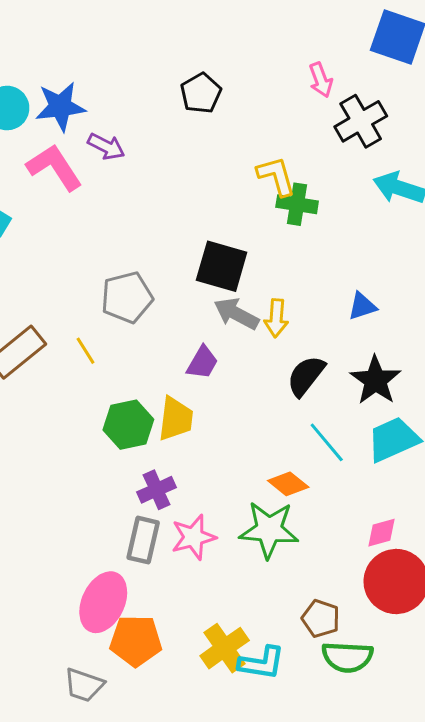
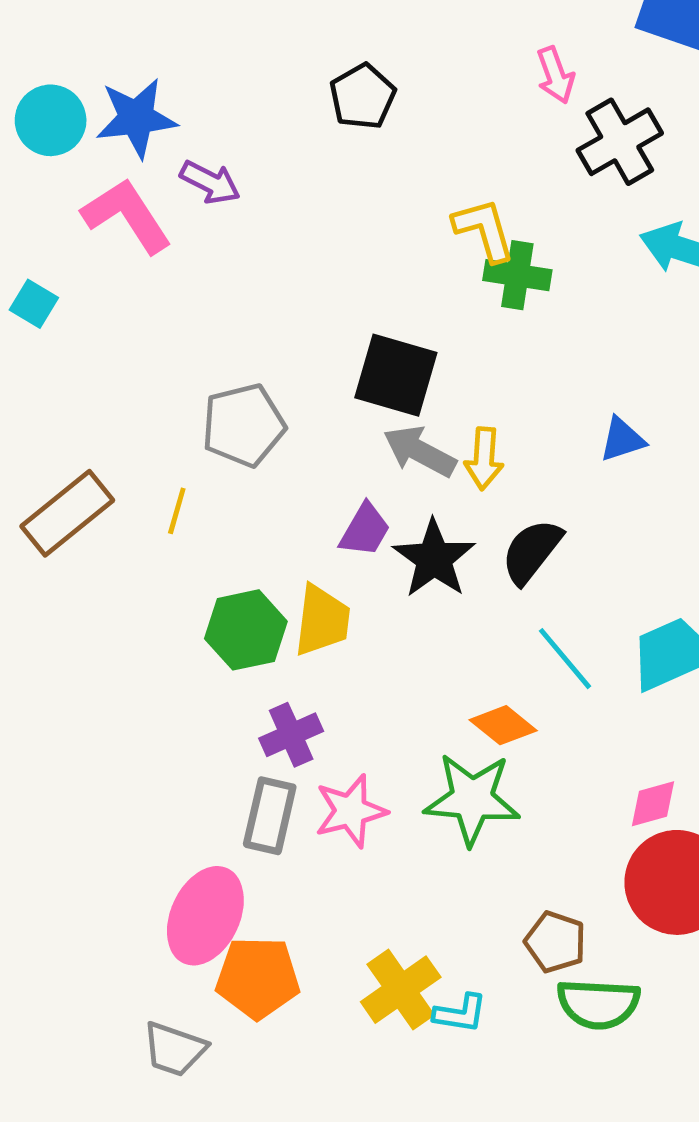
yellow line: (85, 351) -> (177, 511), turned 48
black star: (375, 380) -> (434, 559), moved
cyan L-shape: (262, 663) -> (460, 1013), size x0.7

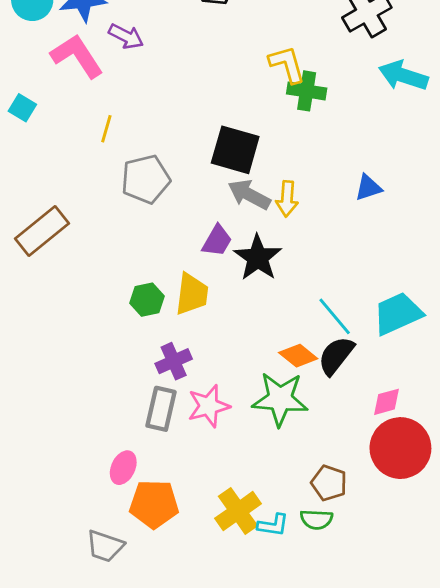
yellow line: (177, 511) -> (106, 129), moved
black semicircle: (532, 551) -> (336, 356), moved
green hexagon: (246, 630) -> (147, 300), size x0.7
pink ellipse: (205, 916) -> (123, 468), size x0.6
green semicircle: (598, 1004) -> (316, 519), moved, size x0.7

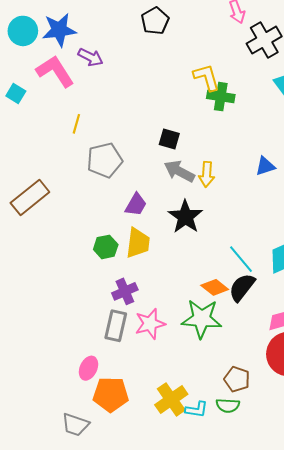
cyan square: (22, 108) -> (16, 94), moved
black square: (235, 150) -> (169, 139), size x0.6
purple trapezoid: (217, 241) -> (136, 205), moved

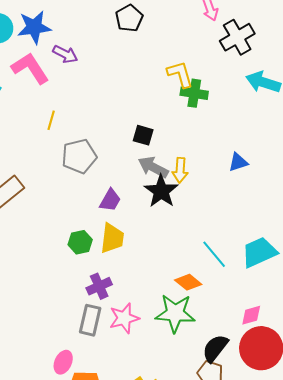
black star: (185, 217) -> (161, 191), moved
black semicircle: (242, 287) -> (215, 348), moved

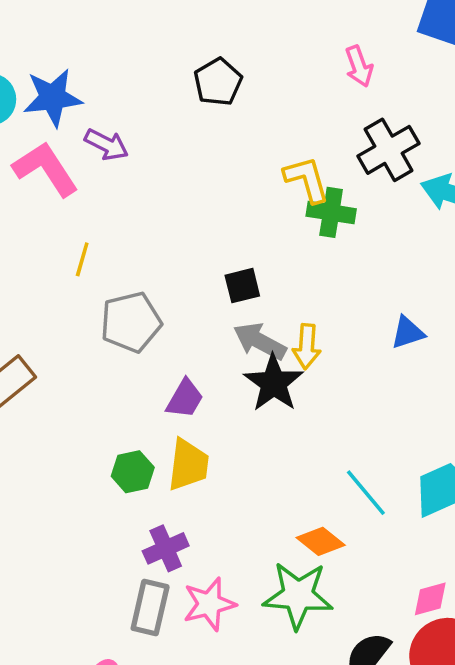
black cross: (237, 37) -> (389, 150), moved
black square: (143, 135) -> (242, 286), turned -30

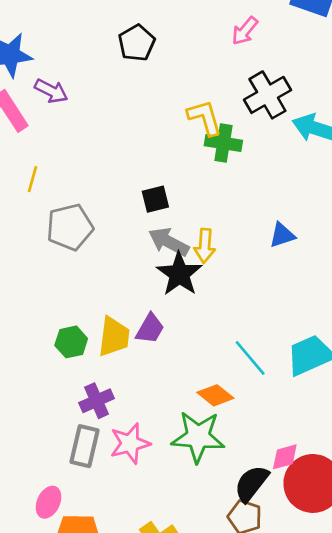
pink arrow: (359, 66) -> (245, 31), turned 60
purple trapezoid: (185, 399) -> (150, 329), moved
pink diamond: (430, 599) -> (285, 457), moved

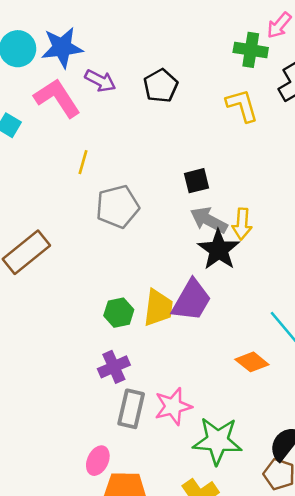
black pentagon: (137, 43) -> (161, 86), moved
green cross: (223, 143) -> (251, 50), moved
purple trapezoid: (150, 329) -> (192, 300), size x1.5
purple cross: (97, 401) -> (114, 367), moved
green star: (198, 437) -> (217, 441), moved

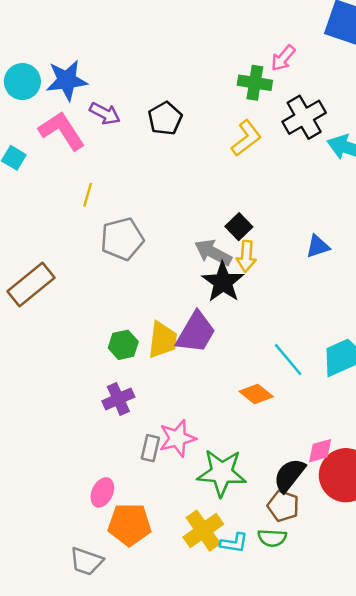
yellow L-shape: (242, 105) -> (246, 138), turned 69
black square: (196, 181) -> (239, 227), moved, turned -30
gray rectangle: (131, 409) -> (150, 448), moved, size x0.7

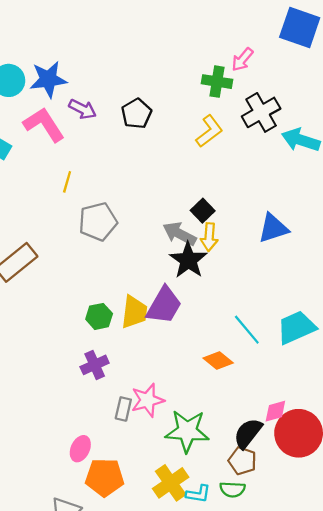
blue triangle: (318, 246) -> (273, 228), size x1.4

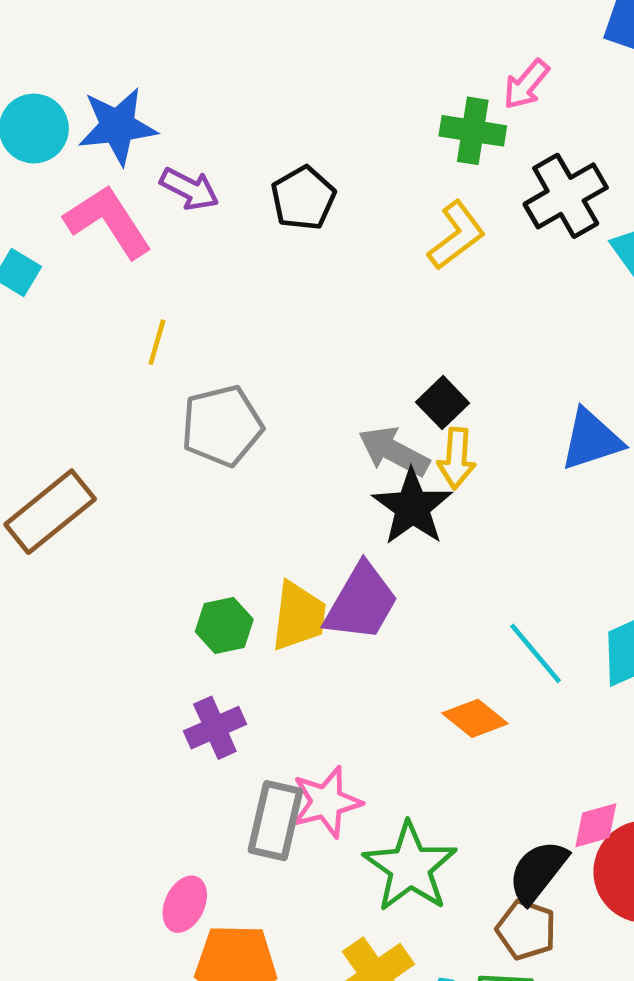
gray rectangle: (123, 409) -> (275, 821), size x1.5
green star: (187, 431) -> (410, 867), turned 30

